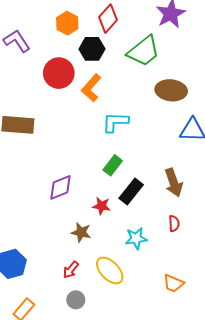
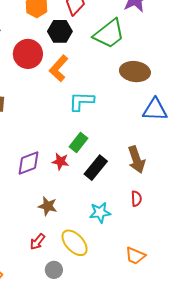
red star: (102, 206) -> (60, 161), moved
gray circle: (76, 300) -> (54, 270), moved

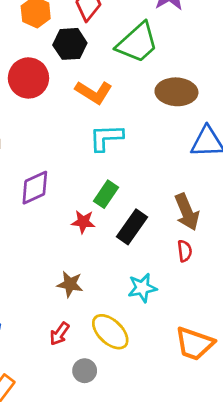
orange L-shape: (59, 68) -> (94, 92), moved, turned -96
purple diamond: (28, 163) -> (35, 188), moved
red semicircle: (136, 199) -> (185, 251), moved
orange trapezoid: (135, 256) -> (195, 344), size x1.4

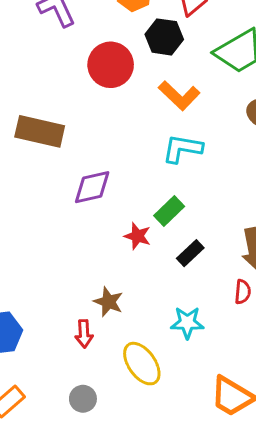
black rectangle: (132, 227) -> (190, 253), size x0.7
red arrow: (59, 334) -> (84, 334), moved, turned -50
gray circle: (85, 371) -> (83, 399), moved

